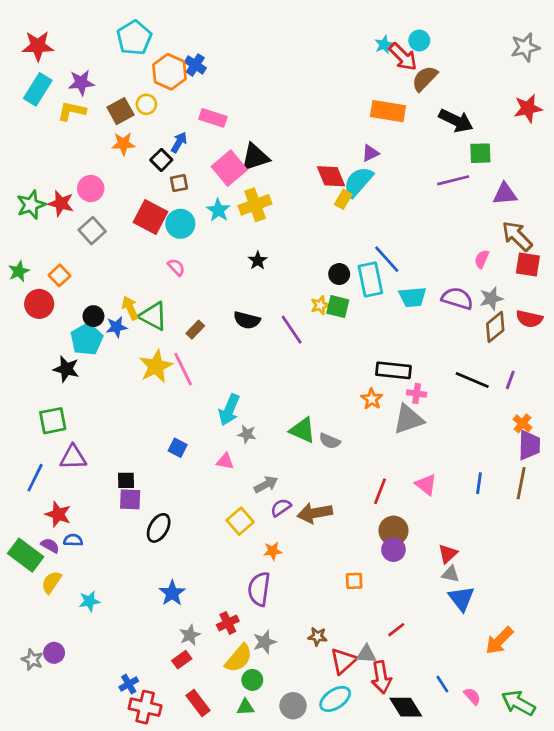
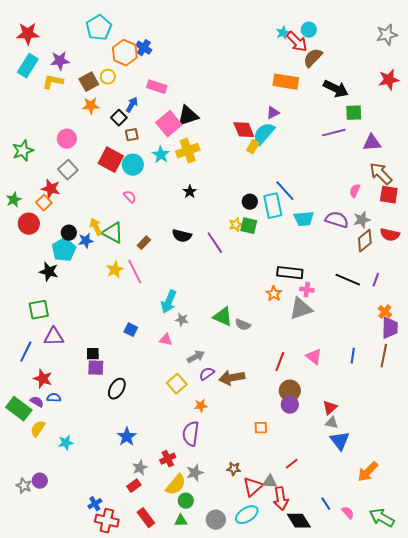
red star: (61, 203) -> (51, 189), moved
yellow star: (156, 366) -> (115, 270), size x0.7

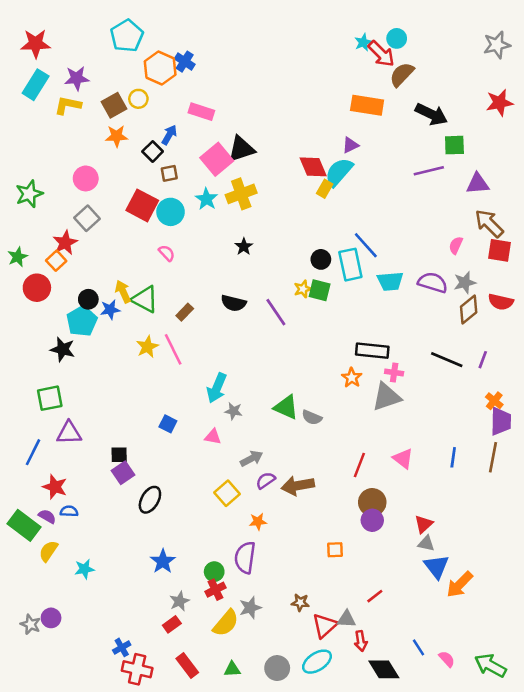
red star: (51, 189) -> (65, 243), turned 30
purple square: (96, 368) -> (123, 473), turned -36
orange arrow: (368, 472) -> (460, 585), moved
red arrow: (281, 499) -> (361, 641), size x0.7
green circle: (186, 501) -> (214, 572), moved

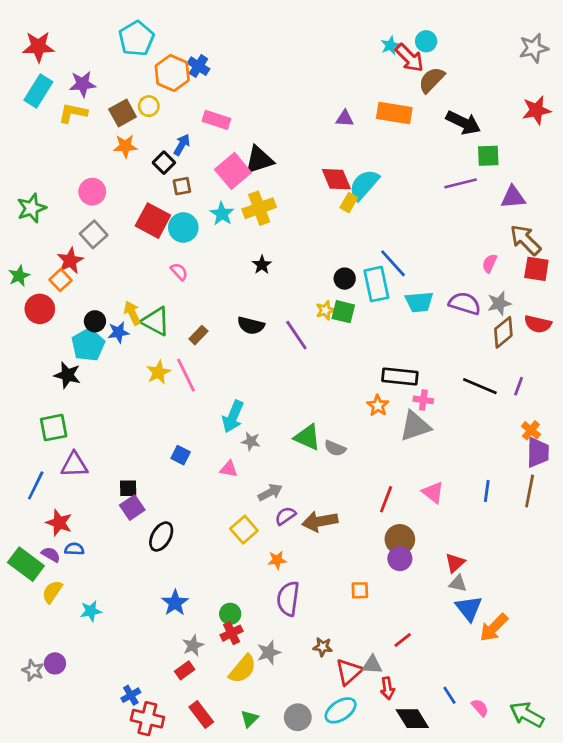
purple triangle: (350, 145) -> (345, 119), moved, turned 30
purple semicircle: (245, 558) -> (288, 599), moved
green triangle: (232, 669) -> (249, 719), turned -42

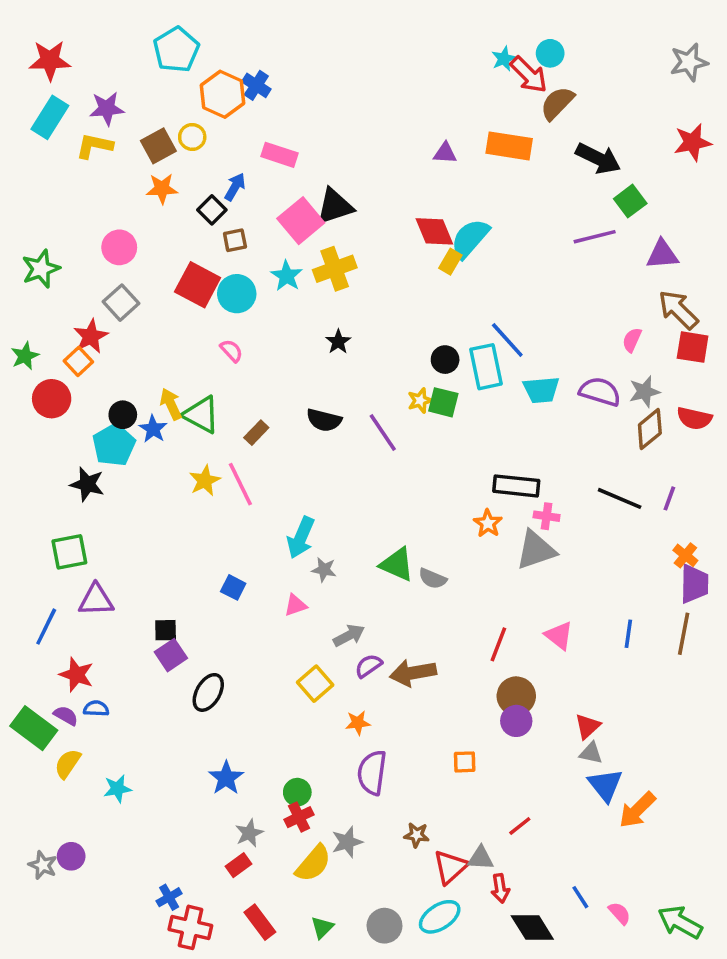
green square: (488, 156) -> (630, 201), turned -35
blue star: (118, 332) -> (153, 429), turned -30
pink triangle: (229, 469) -> (295, 605), turned -30

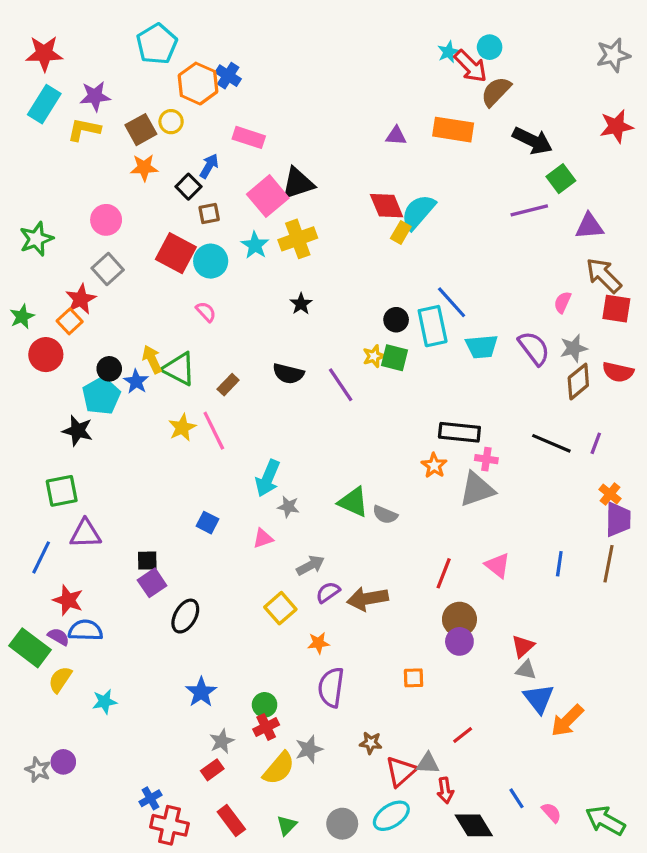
purple semicircle: (600, 392) -> (534, 348), turned 36
blue semicircle: (96, 708) -> (85, 630), size x1.5

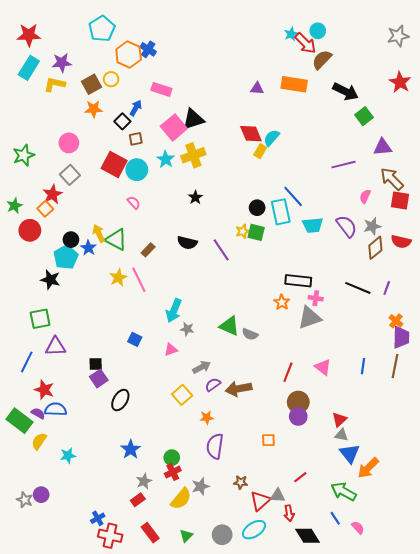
red star: (616, 126) -> (400, 82), turned -30
purple line: (529, 210) -> (343, 165), moved
cyan semicircle: (418, 212) -> (271, 138), size x0.7
green arrow: (605, 821) -> (343, 492), moved

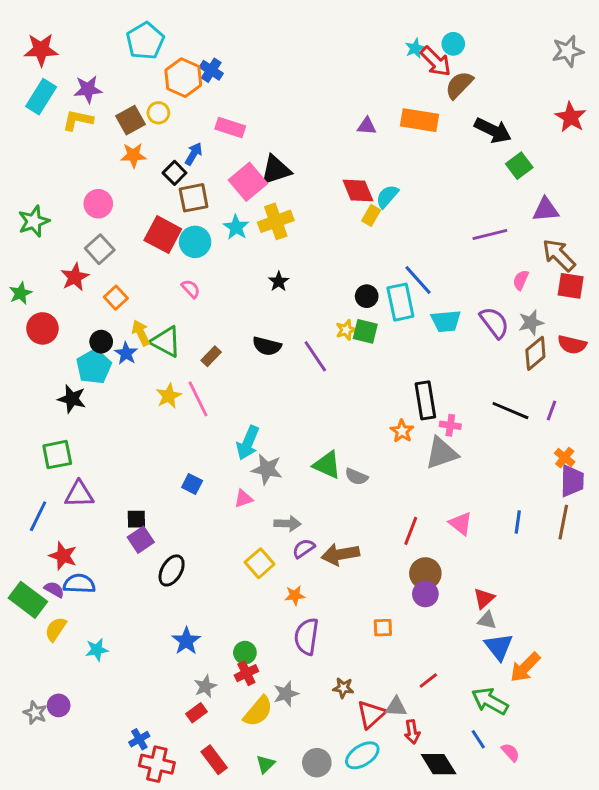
brown square: (136, 139) -> (194, 198), size x1.5
orange square: (45, 209) -> (116, 298), moved
black rectangle: (298, 281) -> (425, 400), turned 75
gray star: (187, 329) -> (267, 469), size x1.5
gray arrow: (202, 367) -> (287, 524), turned 30

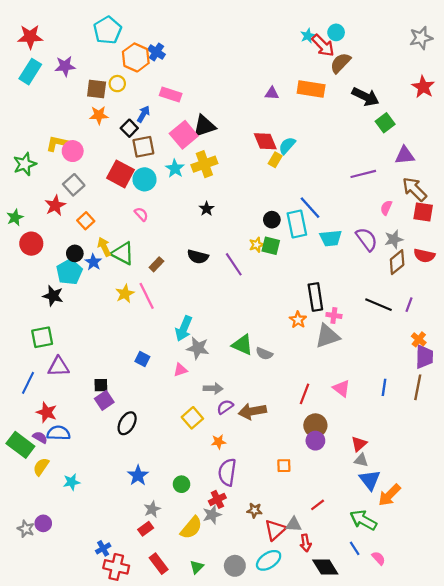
yellow L-shape: (78, 120) -> (57, 143), moved
brown square: (131, 120) -> (97, 89), turned 36
red cross: (246, 673) -> (217, 499), moved

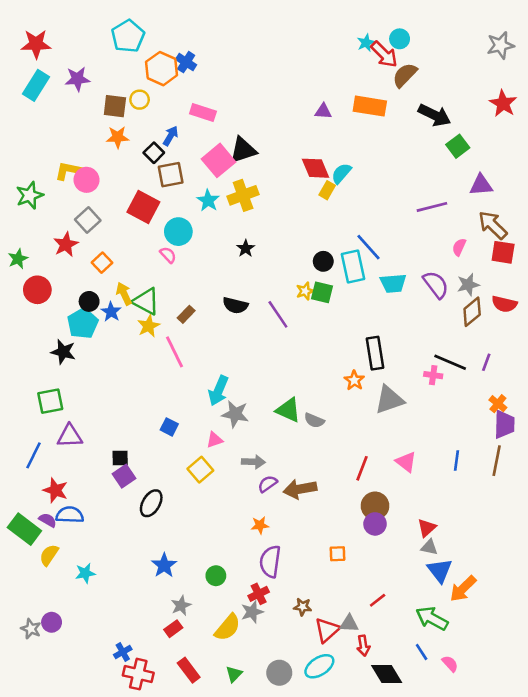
cyan circle: (144, 179) -> (178, 232), moved
yellow star: (125, 294) -> (149, 326), moved
pink cross: (334, 315) -> (433, 375), moved
yellow square: (192, 418) -> (200, 470), moved

